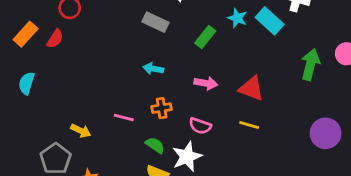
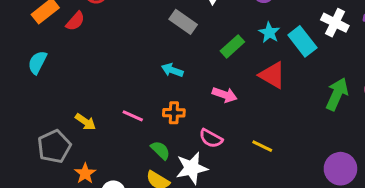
red triangle: (251, 89) -> (272, 75), moved

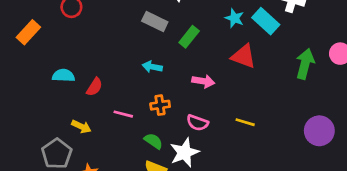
red semicircle: (75, 21) -> (94, 87), moved
green rectangle: (232, 46) -> (189, 37), moved
cyan semicircle: (37, 62) -> (63, 76), moved, turned 75

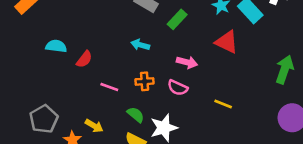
green arrow: (305, 64) -> (285, 70), moved
pink semicircle: (197, 123) -> (178, 88), moved
yellow arrow: (81, 127) -> (94, 126), moved

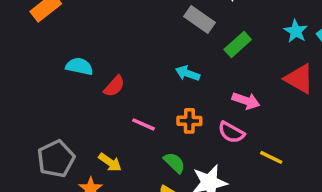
yellow line: (223, 104) -> (271, 157), moved
yellow arrow: (94, 126) -> (110, 162), moved

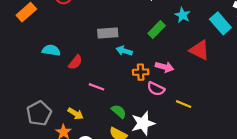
gray rectangle: (200, 20) -> (108, 33), moved, turned -36
cyan star: (296, 31) -> (183, 15), moved
orange cross: (189, 121) -> (141, 72), moved

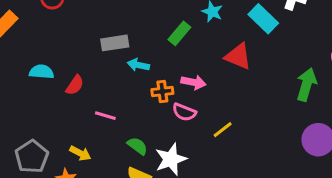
yellow line: (184, 104) -> (223, 130), turned -56

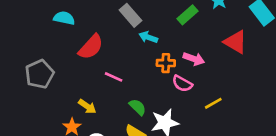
gray rectangle: (115, 43) -> (131, 15), turned 50
cyan semicircle: (41, 72) -> (64, 18), moved
red semicircle: (75, 85) -> (91, 47), size x1.5
gray pentagon: (32, 157) -> (40, 74), moved

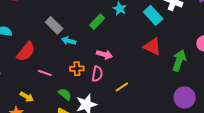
red triangle: (235, 42) -> (152, 47), moved
orange cross: (166, 63) -> (77, 69), moved
pink semicircle: (182, 84) -> (97, 74), turned -105

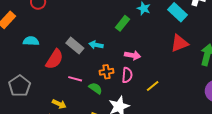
gray rectangle: (54, 25) -> (75, 46), moved
red triangle: (152, 47) -> (179, 43), turned -42
green semicircle: (65, 94) -> (95, 88), moved

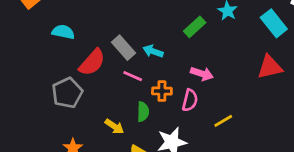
pink line: (75, 79) -> (133, 76), moved
gray pentagon: (20, 86) -> (67, 93), moved
green semicircle: (95, 88) -> (143, 112), turned 48
yellow arrow: (59, 104) -> (114, 126), moved

